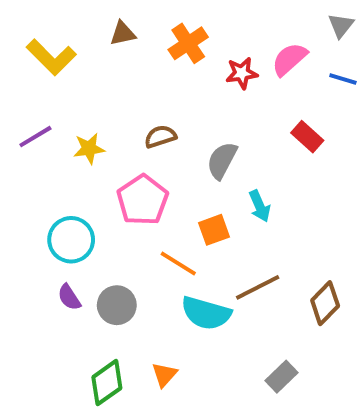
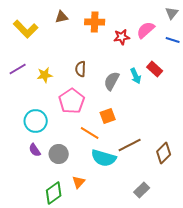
orange cross: (188, 43) -> (95, 22), turned 36
brown semicircle: (160, 137) -> (81, 69), turned -70
cyan arrow: (260, 206) -> (136, 76), moved
orange triangle: (164, 375) -> (79, 182), moved

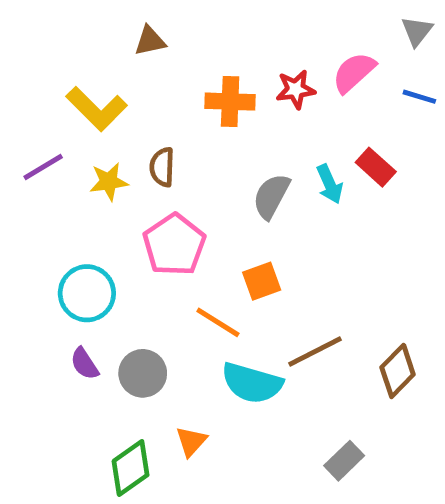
orange cross: (95, 22) -> (230, 102), moved
yellow L-shape: (26, 29) -> (97, 109), moved
brown semicircle: (81, 69) -> (162, 167), moved

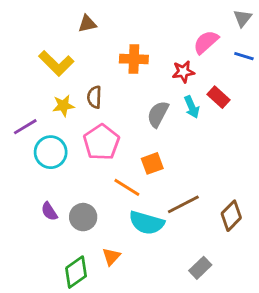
red star: (296, 89) -> (183, 72), moved
purple line: (43, 167) -> (25, 127), moved
cyan circle: (87, 293) -> (51, 152), moved

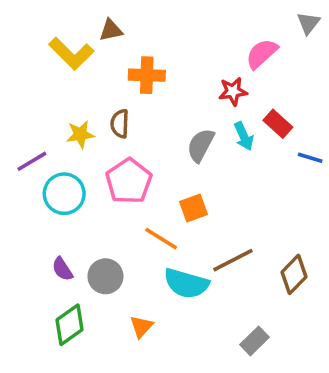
blue line: (244, 56) -> (310, 158), moved
orange cross: (134, 59) -> (147, 75), moved
yellow L-shape: (56, 63) -> (71, 54), moved
green diamond: (76, 272) -> (70, 325), moved

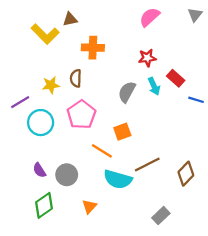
pink semicircle: (262, 54) -> (150, 17), moved

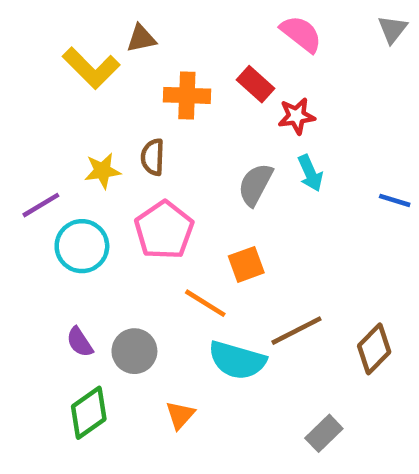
pink semicircle: (150, 17) -> (301, 34), turned 80
red rectangle: (176, 78) -> (255, 84), moved

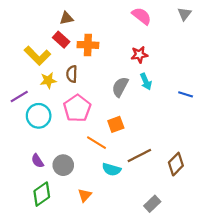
yellow L-shape: (91, 68) -> (37, 56), moved
red rectangle: (255, 84) -> (61, 40), moved
cyan semicircle: (237, 360) -> (112, 169), size x0.7

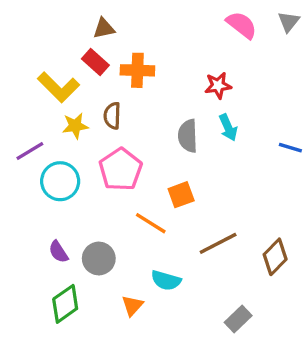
pink semicircle: (142, 16) -> (242, 25), moved
gray semicircle: (120, 87) -> (188, 136), turned -30
cyan semicircle: (112, 169) -> (166, 280), moved

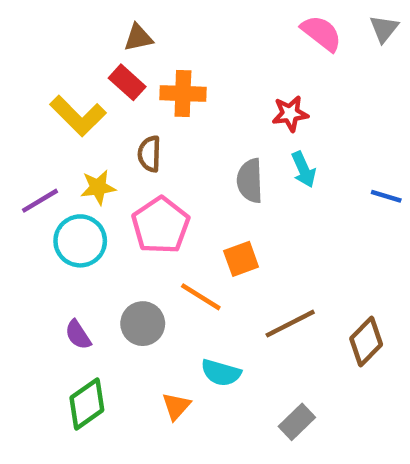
yellow star: (75, 126) -> (98, 187), moved
gray circle: (99, 258) -> (143, 324), moved
gray rectangle: (238, 319) -> (297, 422), moved

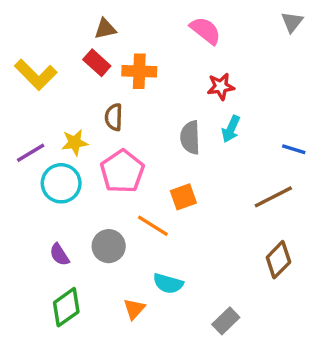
pink semicircle: (321, 33) -> (205, 30), moved
yellow L-shape: (78, 116) -> (36, 75), moved
cyan arrow: (304, 169) -> (231, 129), turned 48
brown line: (290, 324) -> (273, 197), moved

